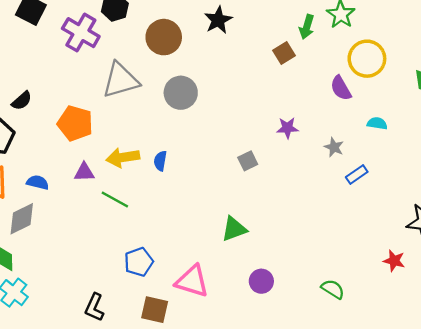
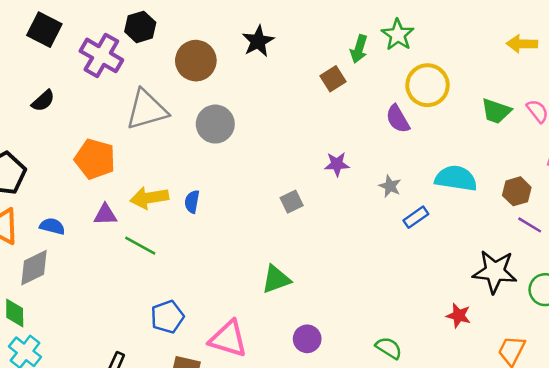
black semicircle: (22, 101) -> (43, 101), moved
cyan semicircle: (377, 123) -> (456, 178), moved, size x1.8

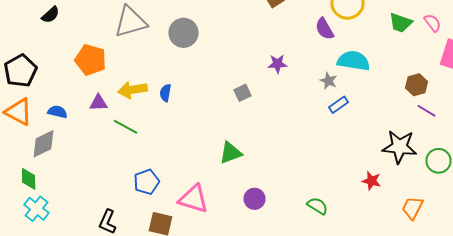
cyan semicircle: (456, 178) -> (354, 61), moved
gray star: (390, 186) -> (328, 81), moved

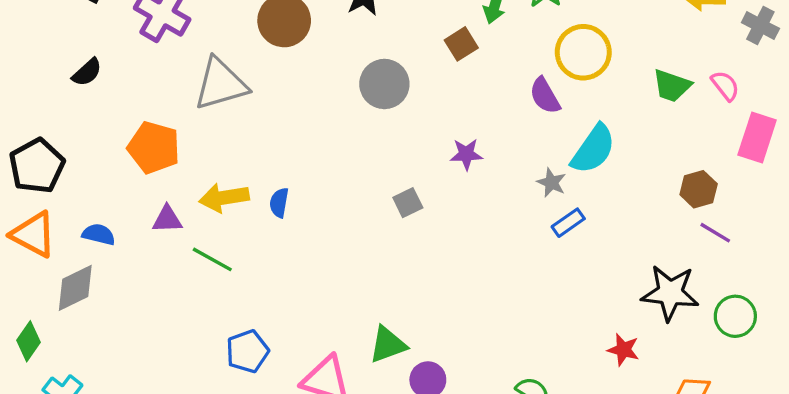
gray circle: (184, 33) -> (384, 84), moved
cyan semicircle: (354, 61) -> (593, 149), turned 116
green triangle: (230, 153) -> (388, 345), moved
green diamond: (28, 179) -> (28, 341), moved, turned 35

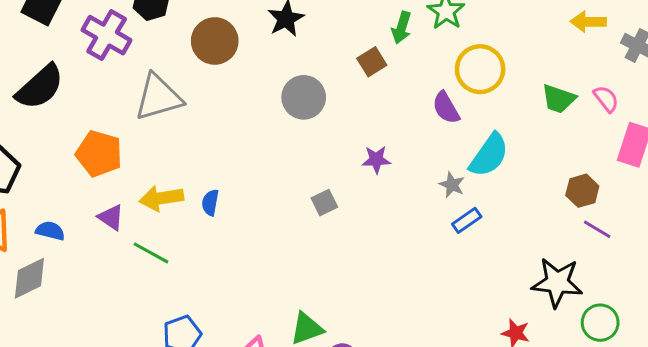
black semicircle: (87, 72) -> (40, 87), size x1.8
purple triangle: (167, 219) -> (111, 217), turned 36
green circle: (735, 316) -> (600, 323), moved

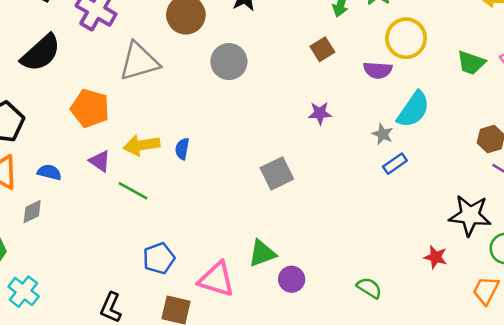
brown square: (372, 62) -> (322, 49), moved
gray circle: (304, 97) -> (229, 62), moved
purple semicircle: (446, 108) -> (378, 70), turned -56
gray square: (324, 203) -> (277, 173), moved, size x1.5
gray diamond: (29, 278) -> (32, 212), size x0.7

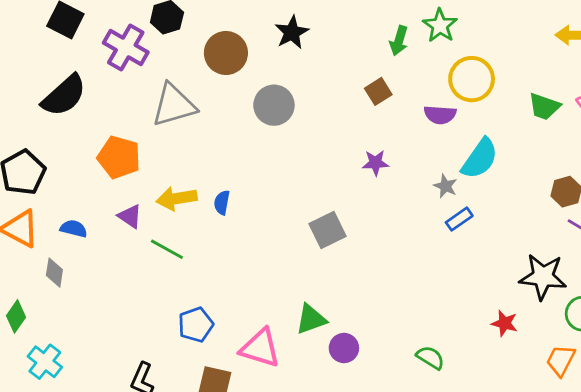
gray diamond: (32, 212) -> (54, 273), turned -55

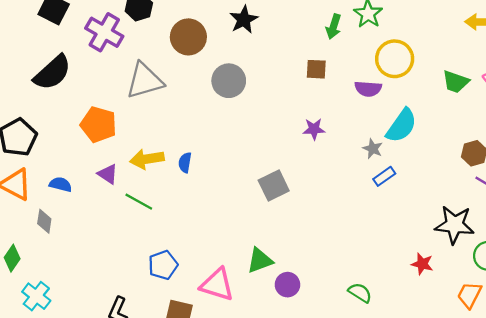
brown square: (378, 91) -> (316, 69), turned 35

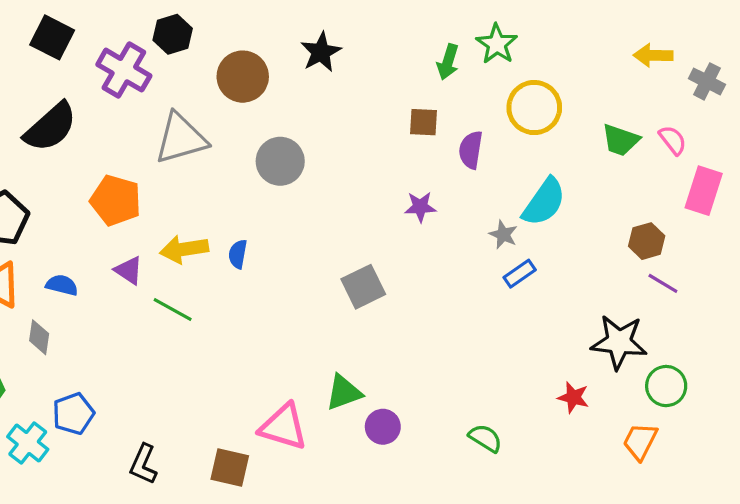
gray circle: (229, 81) -> (280, 161), moved
purple semicircle: (368, 89) -> (471, 150), moved, turned 95
blue pentagon: (163, 265) -> (73, 414), moved

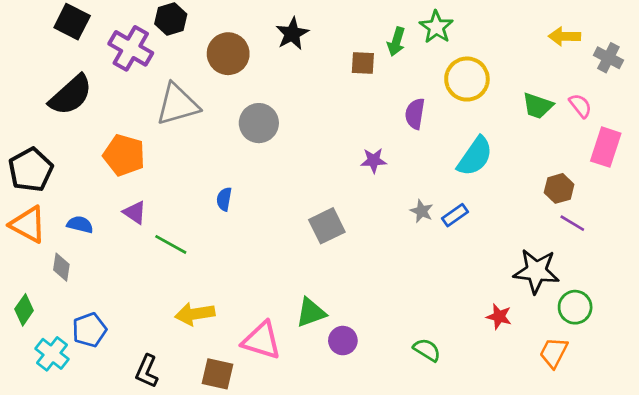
brown square: (424, 122) -> (363, 63), moved
gray star: (503, 235) -> (422, 211), moved
yellow arrow: (184, 249) -> (195, 314), moved

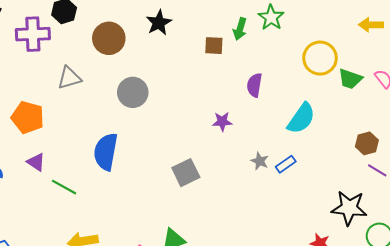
purple cross: (131, 48) -> (33, 34), turned -32
yellow circle: (467, 79) -> (320, 58), moved
gray triangle: (177, 104) -> (69, 78), size x0.7
blue semicircle: (224, 199) -> (106, 152), size x2.0

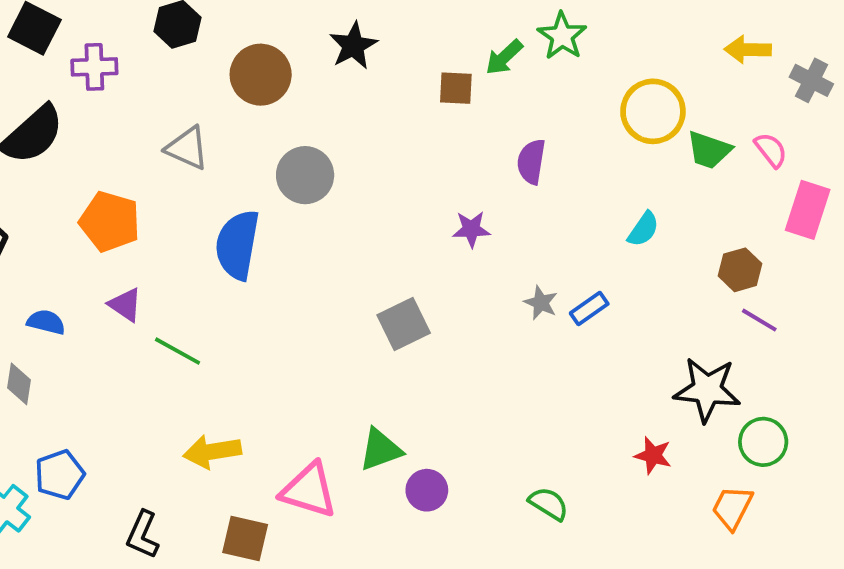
green arrow: (240, 29) -> (504, 57), turned 30
purple cross: (33, 34) -> (94, 67), moved, size x0.7
gray triangle: (69, 78) -> (187, 148), turned 40
cyan semicircle: (301, 118) -> (643, 229), moved, size x0.6
blue semicircle: (106, 152) -> (237, 245), moved

